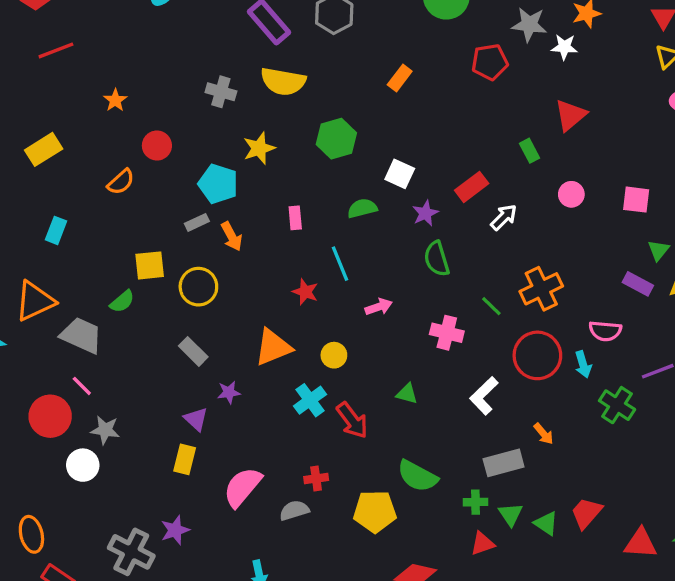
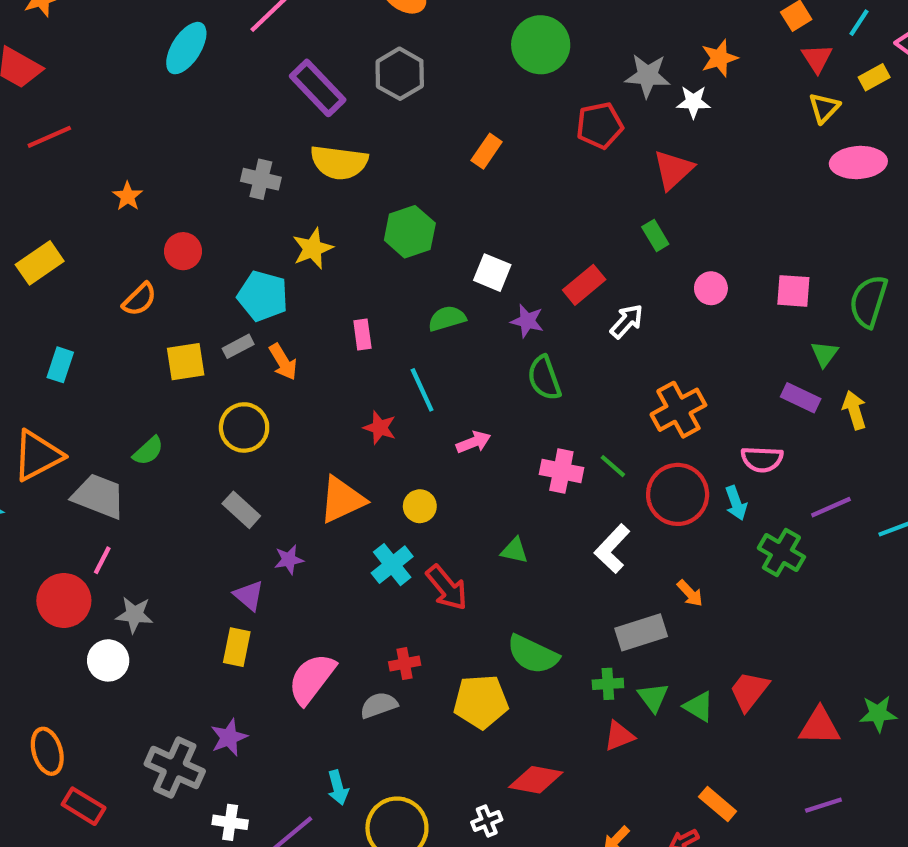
red triangle: (570, 115) -> (673, 170), moved
purple star: (425, 213) -> (527, 321), turned -30
yellow square: (150, 265) -> (186, 362), moved
green line: (491, 306) -> (613, 466), moved
pink line: (82, 386) -> (102, 560), turned 75

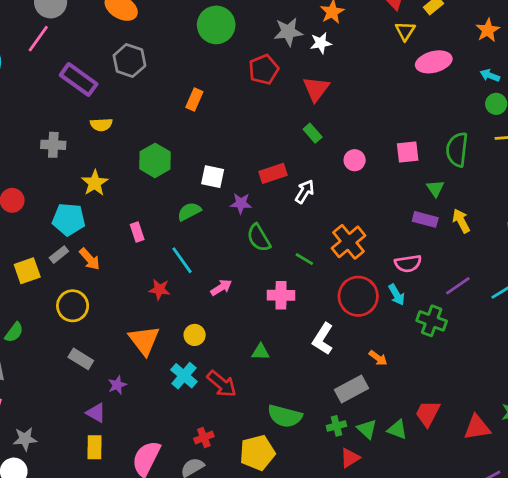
yellow semicircle: (339, 162) -> (101, 125), size x0.6
red rectangle: (584, 285) -> (273, 173), turned 32
green line: (613, 466) -> (304, 259), moved
orange triangle: (342, 500) -> (144, 340), turned -32

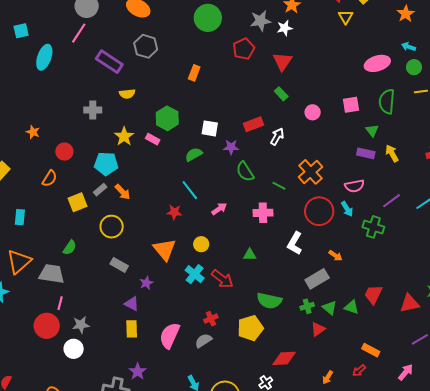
pink ellipse: (434, 62) -> (377, 63), moved
pink rectangle: (137, 232) -> (153, 139), moved, turned -40

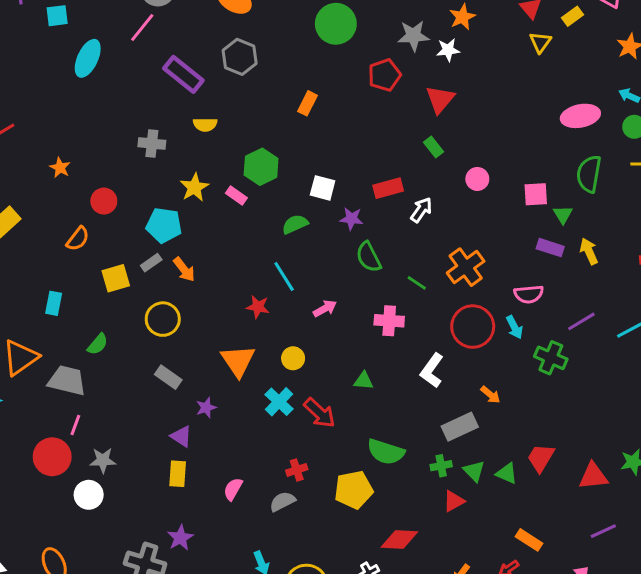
pink square: (351, 105) -> (536, 194), moved
cyan rectangle: (20, 217) -> (54, 303), moved
pink semicircle: (170, 335) -> (233, 489), size x0.6

